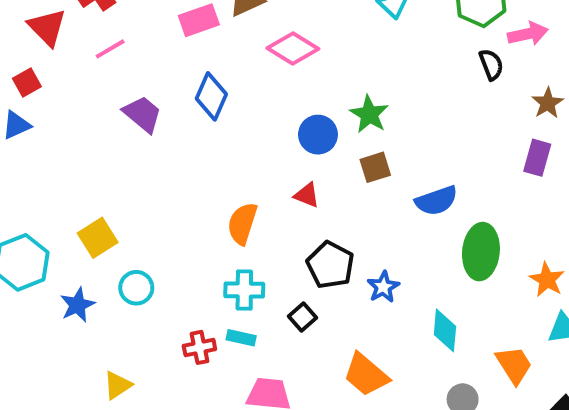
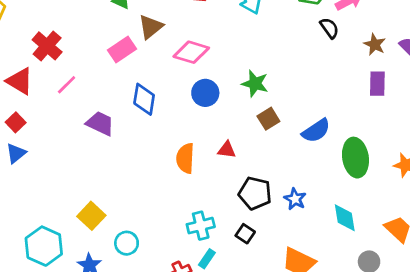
blue circle: (318, 135) -> (205, 93), moved
orange semicircle: (242, 223) -> (185, 158), moved
cyan rectangle: (241, 338) -> (207, 259), turned -54

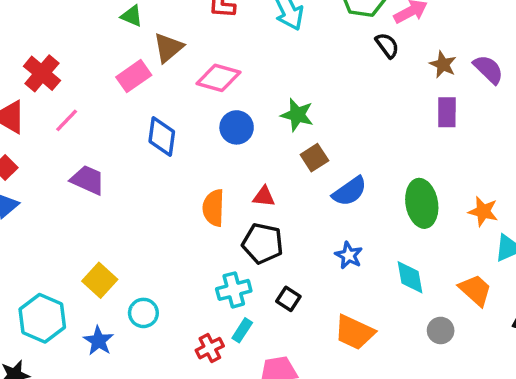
purple trapezoid: (100, 123) -> (88, 180), moved
blue semicircle: (316, 131) -> (350, 191), moved
black pentagon: (255, 193) -> (263, 243), moved

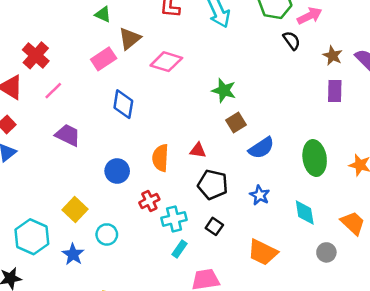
blue circle: (237, 127) -> (117, 171), moved
black pentagon: (263, 243) -> (213, 185), moved
red cross: (210, 348) -> (149, 201), moved

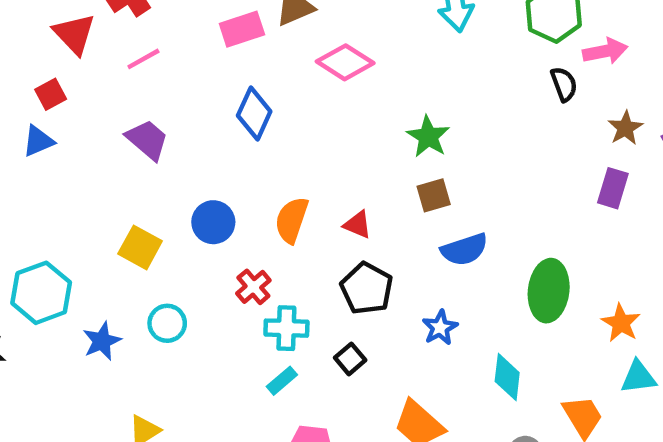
red cross: (149, 201) -> (253, 287), turned -30
yellow square: (75, 210) -> (140, 247), moved, turned -30

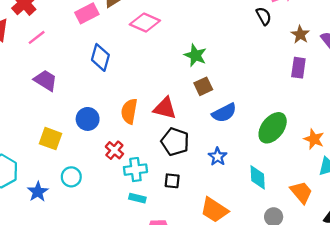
red triangle: (358, 225) -> (165, 108), size x1.5
green ellipse: (549, 291) -> (273, 128), turned 40
black square: (350, 359) -> (172, 181), turned -35
cyan rectangle: (282, 381) -> (137, 198), turned 63

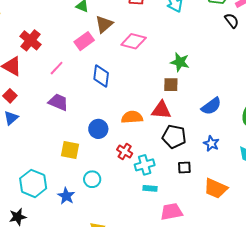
pink line: (37, 37) -> (57, 68), moved
brown square: (203, 86) -> (171, 85), moved, turned 35
orange semicircle: (129, 111) -> (132, 117), turned 85
black square: (172, 181) -> (184, 167), moved

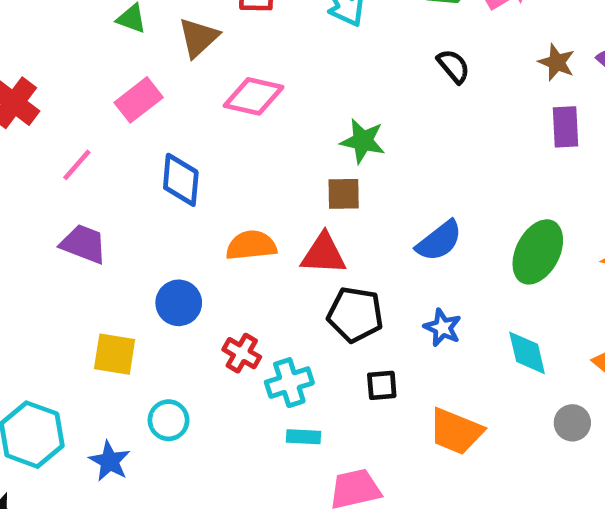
black semicircle: (232, 21) -> (453, 66), moved
brown triangle: (104, 24) -> (198, 38), moved
orange semicircle: (132, 117) -> (251, 245), moved

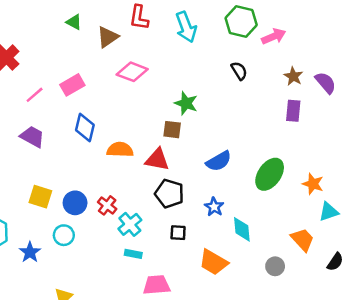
pink rectangle: (139, 100) -> (72, 85), moved
blue diamond: (181, 180) -> (85, 128), moved
blue circle: (179, 303) -> (75, 203), moved
cyan diamond: (527, 353) -> (242, 229), moved
cyan cross: (289, 383) -> (130, 224), turned -30

